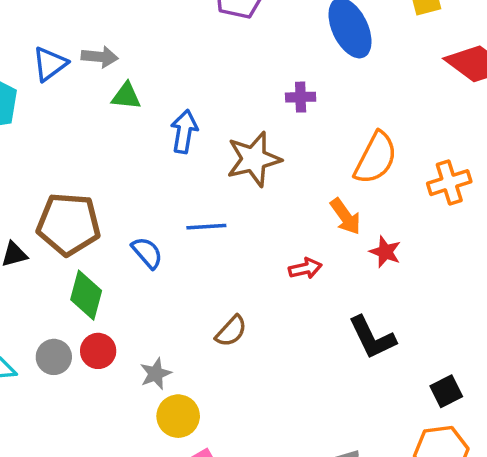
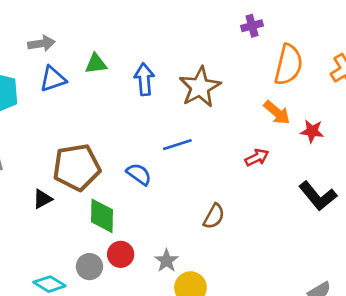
gray arrow: (100, 57) -> (41, 44), moved
blue triangle: (50, 64) -> (53, 79), moved, turned 32
purple cross: (301, 97) -> (252, 26), moved

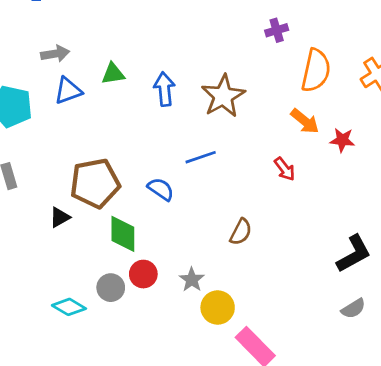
red arrow: (257, 157) -> (285, 169), turned 80
black L-shape: (318, 196) -> (354, 254), moved, turned -78

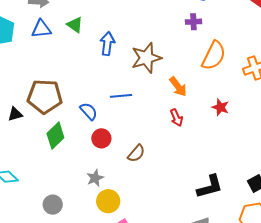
green triangle: (113, 74) -> (75, 25), turned 30
orange arrow: (305, 121) -> (178, 87), moved
green diamond: (123, 234) -> (55, 136), turned 32
red circle: (143, 274) -> (101, 138), moved
gray circle: (111, 288) -> (53, 205), moved

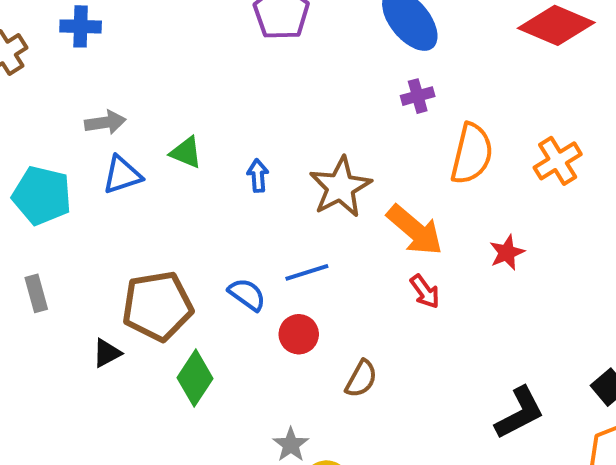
blue arrow: (107, 44) -> (258, 176), size x0.7
orange arrow: (178, 87) -> (415, 230), size x1.4
red star: (220, 107) -> (507, 253), turned -30
blue semicircle: (89, 111) -> (247, 294), moved
red circle: (101, 138) -> (299, 334), moved

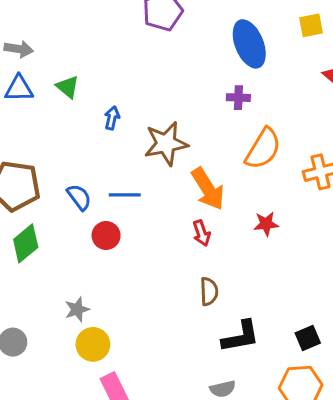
brown semicircle: (361, 379) -> (209, 291), moved, turned -48

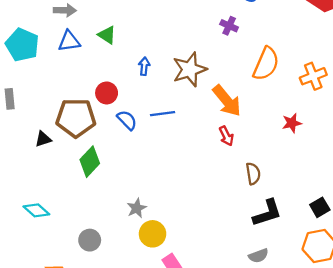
purple cross: (238, 98) -> (229, 26), moved, turned 30
blue arrow: (112, 118) -> (144, 66), moved
red star: (266, 224) -> (292, 123), moved
red circle: (106, 235) -> (107, 93), moved
brown semicircle: (209, 291) -> (253, 174), moved

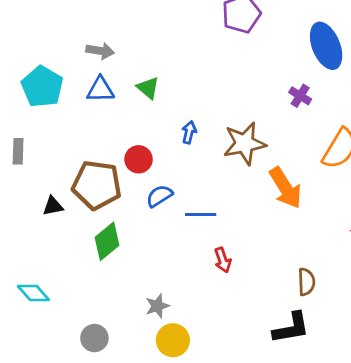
blue line: (163, 114) -> (201, 215), moved
blue semicircle: (127, 120) -> (159, 196), turned -85
red arrow: (226, 136) -> (223, 260), moved
black L-shape: (267, 213) -> (291, 328), moved

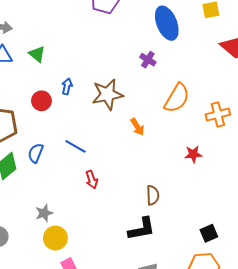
red circle: (139, 159) -> (41, 101), moved
orange arrow: (286, 188) -> (137, 127), size x0.6
blue semicircle: (159, 196) -> (36, 153), moved, turned -36
blue line: (201, 215) -> (75, 146), turned 30

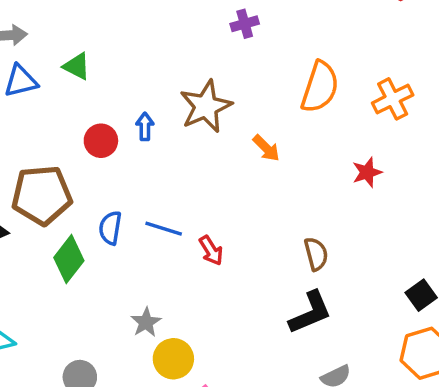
purple cross: (148, 60) -> (245, 24), moved, turned -35
blue arrow: (67, 86) -> (145, 127), moved
blue line: (75, 146) -> (164, 229), moved

